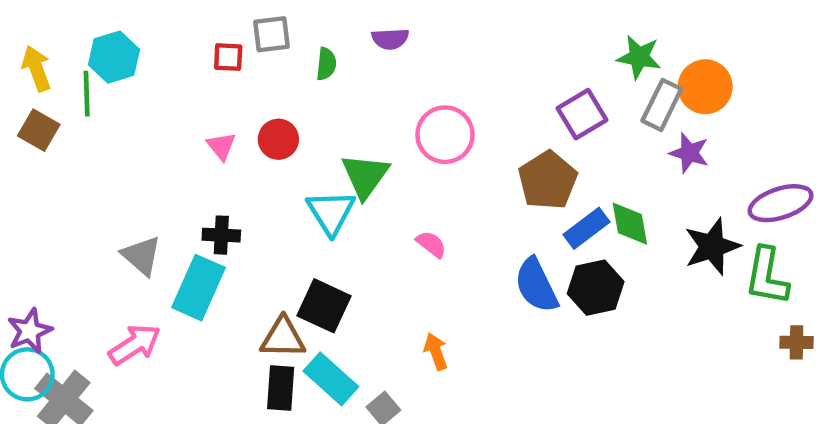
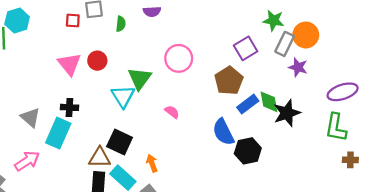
pink triangle: (221, 146) -> (69, 64), size x1.6
black star: (712, 247) -> (287, 113), moved
black hexagon: (596, 288) -> (248, 151), moved
orange arrow: (436, 352) -> (152, 163), moved

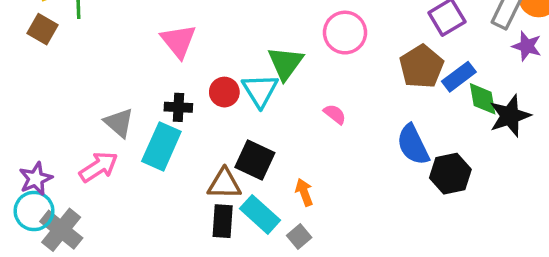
red circle: (97, 61) -> (224, 92), moved
blue rectangle: (248, 104) -> (459, 77), moved
pink arrow: (27, 161) -> (99, 167), moved

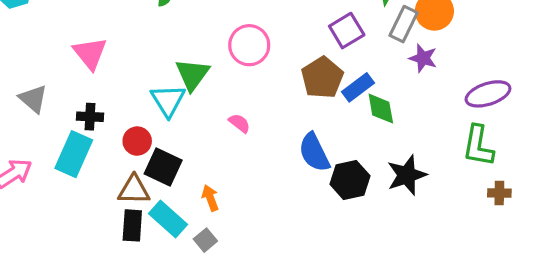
red circle: (224, 92) -> (137, 141), moved
black star: (510, 116) -> (407, 175), moved
gray triangle: (119, 123) -> (33, 99), moved

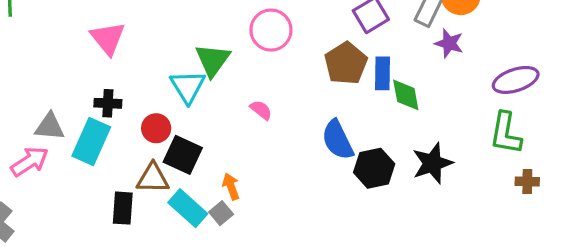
blue rectangle: (358, 87) -> (382, 73), turned -52
gray triangle: (33, 99) -> (50, 127), moved, turned -36
black rectangle: (132, 225) -> (123, 208), moved
gray square: (205, 240) -> (221, 213), moved

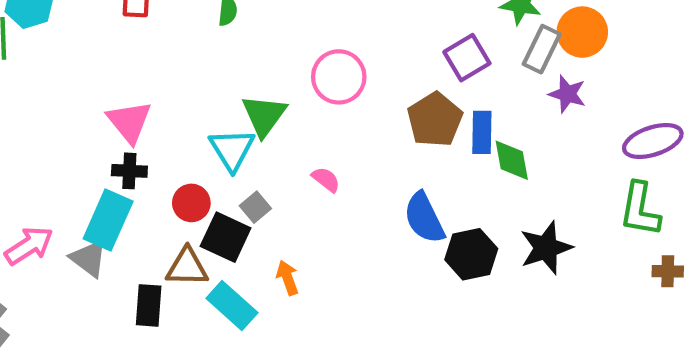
pink triangle: (108, 38) -> (129, 122), moved
gray triangle: (50, 127) -> (89, 258), moved, turned 32
gray square: (221, 213) -> (255, 207), moved

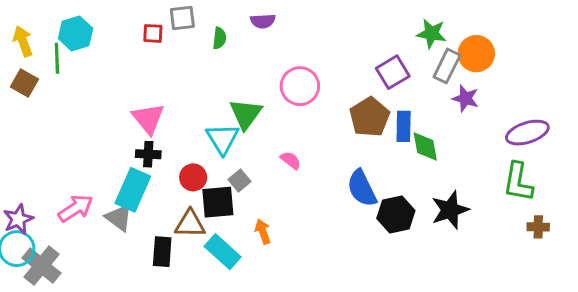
black square: (226, 237) -> (218, 202), turned -30

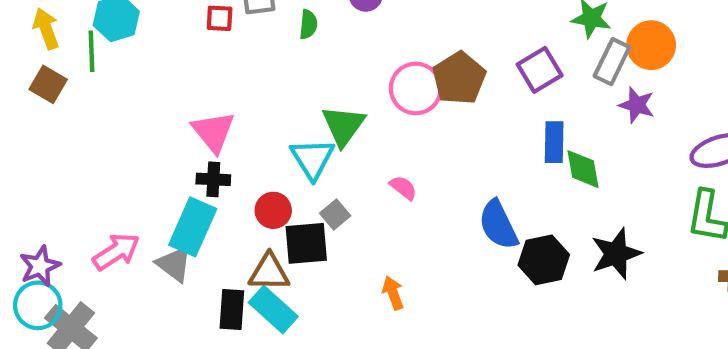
brown pentagon: (370, 117) -> (459, 78), moved
orange arrow: (263, 232) -> (393, 293), moved
cyan rectangle: (223, 252) -> (273, 309), moved

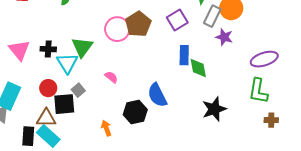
black cross: (213, 179) -> (48, 49), moved
black hexagon: (544, 260) -> (135, 112), moved

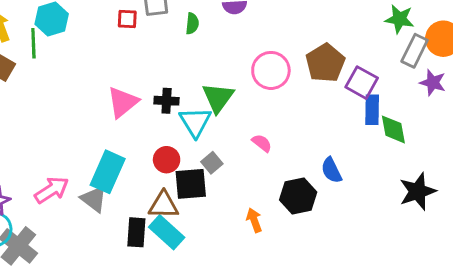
purple square: (177, 20) -> (362, 83), moved, turned -30
brown pentagon: (138, 24) -> (325, 63), moved
pink triangle: (19, 50) -> (123, 102), turned 30
blue semicircle: (157, 95) -> (331, 170), size x0.7

